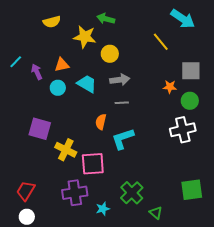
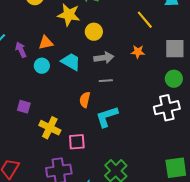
orange star: (170, 87) -> (138, 52), moved
purple square: (40, 129) -> (24, 107), size x0.6
pink square: (93, 164) -> (77, 142), size x0.7

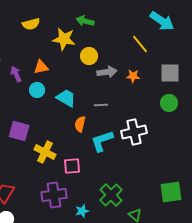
gray arrow: (104, 58) -> (107, 72), moved
cyan trapezoid: (71, 62) -> (66, 98), moved
purple square: (24, 107) -> (19, 131), size x1.5
white cross: (167, 108) -> (134, 132), moved

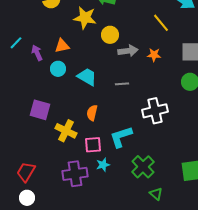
orange semicircle: (80, 124) -> (92, 113), moved
cyan L-shape: (102, 141) -> (121, 137), moved
green cross: (111, 195) -> (143, 167), moved
cyan star: (82, 211) -> (103, 165), moved

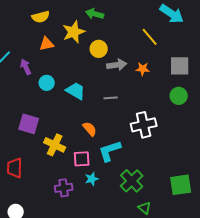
yellow star: (85, 18) -> (74, 32), turned -30
orange triangle: (62, 46) -> (47, 44), moved
orange semicircle: (92, 113) -> (90, 129), moved, turned 126
red trapezoid: (26, 172) -> (15, 168), moved, turned -30
purple cross: (75, 174) -> (64, 188), size x0.7

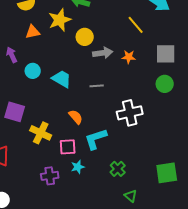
green cross: (132, 181) -> (118, 169), size x0.7

